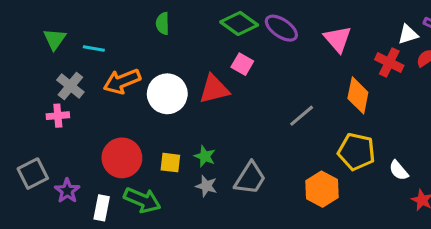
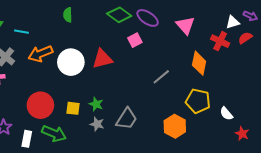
pink square: (242, 64) -> (135, 40), moved, turned 32

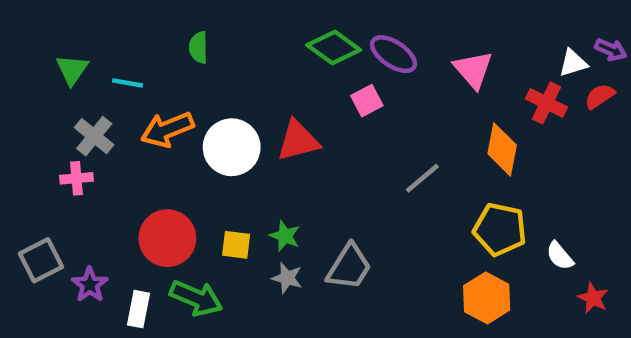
green semicircle: (68, 15) -> (198, 47), moved
orange hexagon: (175, 126) -> (487, 298), moved

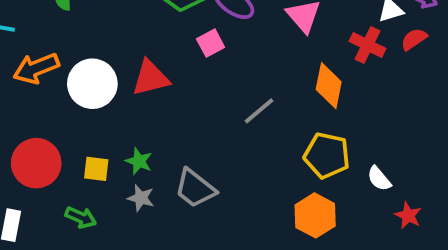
gray trapezoid: (349, 267) -> (195, 188), turned 96
green arrow: (196, 298) -> (81, 217), moved, size x0.7

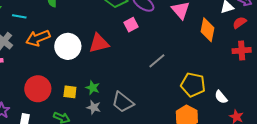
red cross: (367, 45) -> (242, 50), moved, turned -30
orange diamond: (329, 86) -> (207, 30), moved

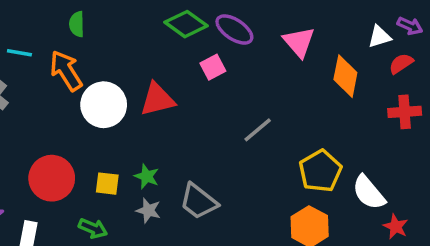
orange arrow: (38, 38) -> (66, 71), moved, turned 80
yellow pentagon: (193, 85) -> (320, 171), turned 30
white semicircle: (221, 97) -> (369, 193), size x1.5

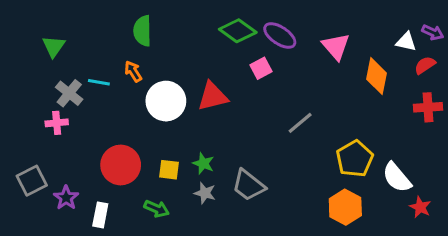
green semicircle: (77, 24) -> (142, 31), size x1.4
white triangle: (379, 37) -> (406, 42), turned 30
cyan line: (19, 53) -> (99, 82), moved
orange arrow: (66, 71) -> (133, 71), size x0.6

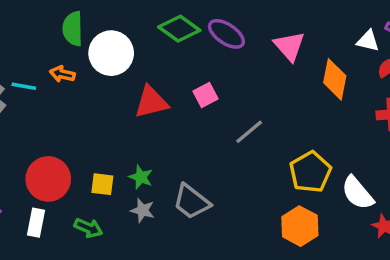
pink square: (261, 68) -> (205, 95), moved
orange arrow: (133, 71) -> (62, 74), turned -45
white circle: (166, 101) -> (111, 53), moved
white rectangle: (100, 215) -> (36, 223), moved

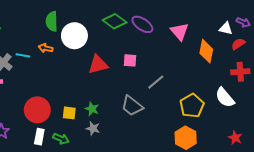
pink square: (205, 95) -> (130, 60), turned 32
white semicircle: (357, 193) -> (225, 98), moved
gray trapezoid: (192, 202) -> (132, 106), moved
white rectangle: (36, 223) -> (39, 137), moved

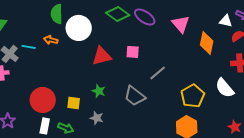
green star: (92, 109) -> (99, 91), moved

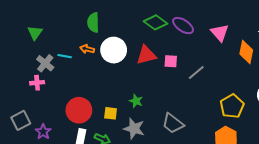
white circle: (79, 28) -> (114, 50), moved
red triangle: (102, 56) -> (146, 55), moved
gray line: (158, 73) -> (196, 72), moved
gray trapezoid: (135, 96) -> (173, 124), moved
gray star: (97, 118) -> (134, 129), size x1.5

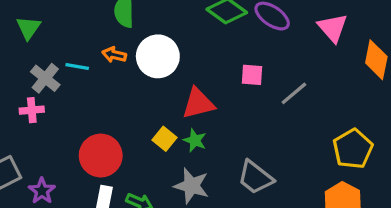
red triangle: (146, 55) -> (198, 103), moved
yellow square: (111, 113) -> (165, 139), moved, turned 32

